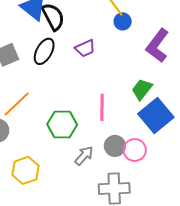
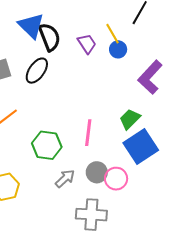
purple trapezoid: (85, 48) -> (87, 44), moved, turned -105

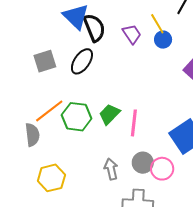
green trapezoid: (130, 119) -> (109, 114), moved
green hexagon: (47, 145) -> (77, 117), moved
gray arrow: (65, 179) -> (111, 169), turned -60

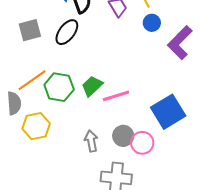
blue circle: (163, 40) -> (152, 23), moved
pink line: (134, 123) -> (116, 96), turned 64
yellow hexagon: (51, 178) -> (36, 126), moved

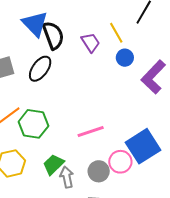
green trapezoid: (92, 86) -> (53, 164), moved
pink circle: (142, 143) -> (120, 162), moved

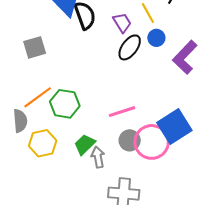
black ellipse: (40, 69) -> (130, 47), moved
pink circle: (120, 162) -> (152, 142), size x1.5
gray circle: (99, 171) -> (130, 140), moved

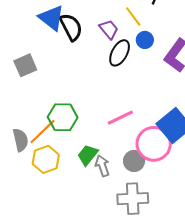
orange line: (38, 97) -> (43, 131), moved
gray circle: (130, 140) -> (134, 161), moved

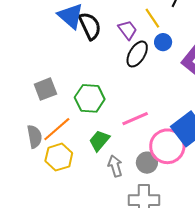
gray square: (25, 65) -> (45, 89), moved
green hexagon: (63, 117) -> (90, 98), moved
green trapezoid: (88, 155) -> (99, 141), moved

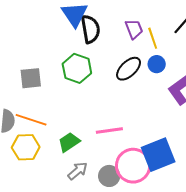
purple trapezoid: (128, 30) -> (134, 29), moved
green hexagon: (90, 98) -> (77, 68), moved
orange line: (57, 129) -> (31, 120), turned 44
gray arrow: (115, 166) -> (78, 171), turned 50

